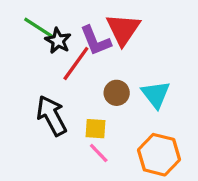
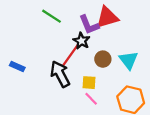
red triangle: (123, 29) -> (107, 17), turned 40
black star: (58, 41) -> (81, 41), moved
red line: (76, 63) -> (71, 55), moved

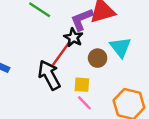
purple L-shape: (89, 25) -> (82, 19), turned 90
cyan triangle: (129, 60) -> (121, 47), moved

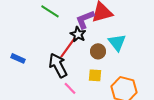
yellow square: (82, 85) -> (95, 75), moved
pink line: (84, 103) -> (70, 88), moved

